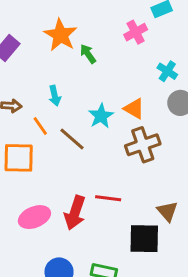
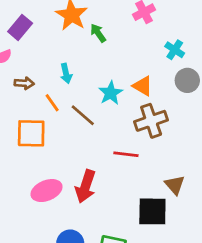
red line: (108, 198) -> (126, 154), moved

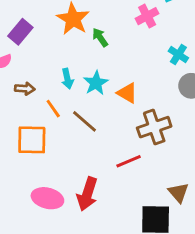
orange triangle: (143, 86) -> (127, 93), moved
cyan star: (111, 93) -> (96, 83), moved
red line: (126, 154) -> (129, 161), turned -30
pink ellipse: (47, 191) -> (47, 198), turned 36

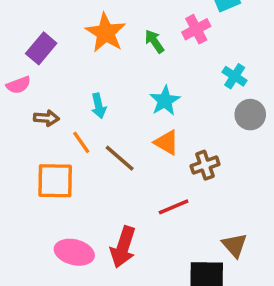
green arrow: (100, 37) -> (154, 41), moved
cyan star: (96, 83) -> (165, 101), moved
orange triangle: (127, 93) -> (167, 142), moved
brown cross: (154, 127) -> (205, 165), size x0.7

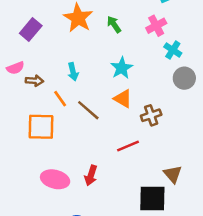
pink cross: (196, 29) -> (156, 26), moved
pink semicircle: (19, 85) -> (15, 68), moved
red arrow: (123, 247) -> (91, 175), size x0.7

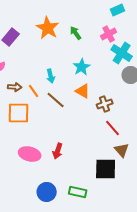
cyan cross: (173, 50) -> (122, 53), size x1.5
cyan arrow: (73, 72) -> (51, 76), moved
brown arrow: (35, 81) -> (15, 87), moved
red line: (128, 146) -> (113, 128), moved, turned 72

